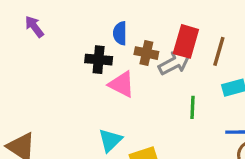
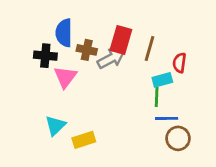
blue semicircle: (120, 33) -> (64, 33), size x1.4
pink triangle: (122, 84) -> (65, 77), turned 40
green line: (193, 107) -> (157, 97), moved

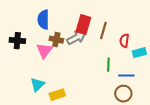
brown cross: (87, 50) -> (56, 40), moved
black cross: (45, 56) -> (17, 41), moved
cyan rectangle: (162, 80) -> (139, 53), moved
blue line: (167, 118) -> (126, 76), moved

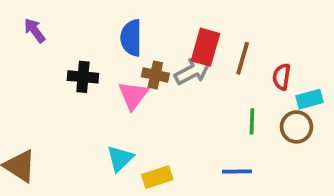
blue line: (126, 76) -> (237, 172), moved
brown circle: (123, 94) -> (296, 127), moved

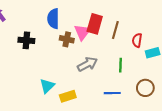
gray arrow: (192, 71) -> (87, 64), moved
pink triangle: (133, 95) -> (82, 32), moved
brown circle: (296, 127) -> (145, 88), moved

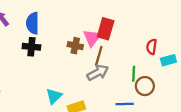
blue semicircle: (53, 19) -> (33, 23), moved
brown line: (115, 30) -> (99, 56), moved
brown circle: (145, 88) -> (145, 86), moved

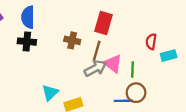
pink triangle: (92, 38) -> (113, 64), moved, turned -30
brown circle: (145, 86) -> (136, 93), moved

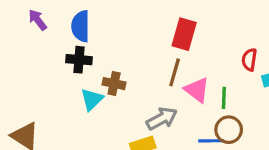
brown cross: (72, 40) -> (114, 84), moved
gray arrow: (95, 68) -> (162, 119), moved
cyan triangle: (50, 93) -> (92, 99), moved

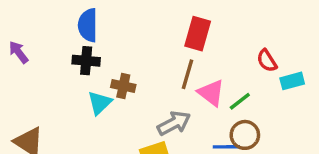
purple arrow: (38, 20) -> (19, 52), moved
red semicircle: (249, 60) -> (267, 61), turned -40
green line: (224, 98) -> (240, 101), turned 50

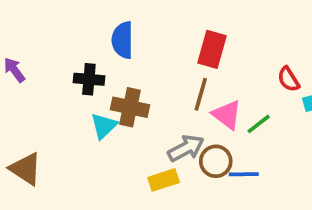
blue semicircle: (88, 25) -> (123, 40), moved
brown cross: (123, 86) -> (130, 107), size x1.4
brown circle: (245, 135) -> (216, 161), moved

